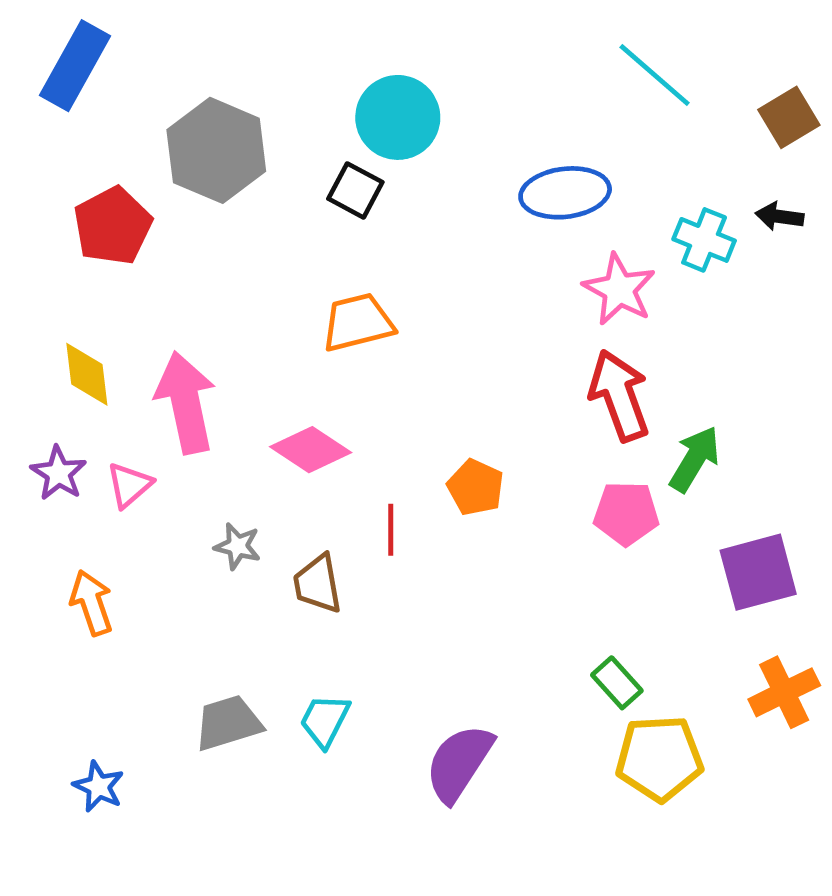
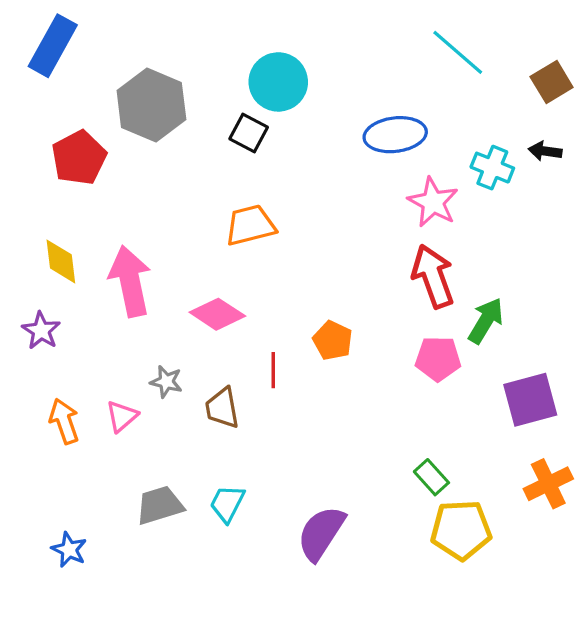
pink triangle: (129, 485) -> (122, 416), moved

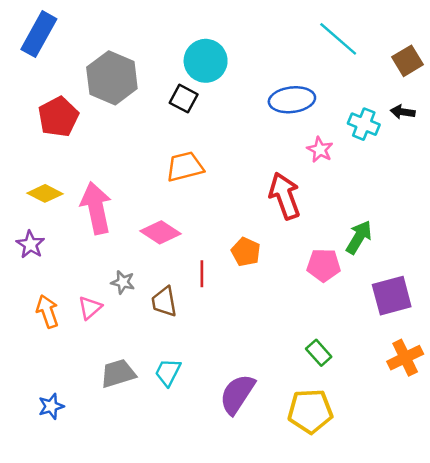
pink star: (433, 202) -> (320, 150), size x0.7
yellow diamond: (61, 261) -> (45, 193), turned -56
red arrow: (433, 276) -> (285, 196), moved
yellow pentagon: (461, 530) -> (310, 411), moved
blue star: (69, 550) -> (51, 406), turned 30

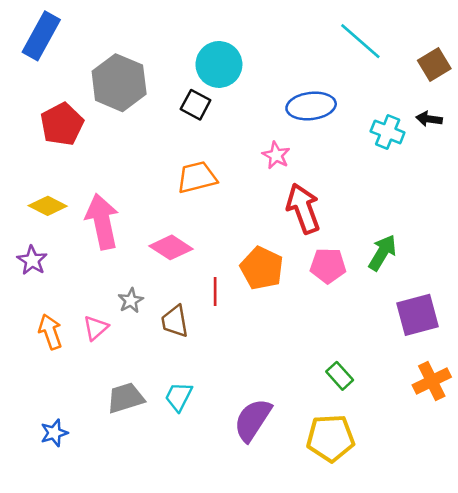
pink star: (320, 150) -> (276, 155), moved
orange pentagon: (246, 252) -> (262, 268), size x1.4
pink pentagon: (324, 265) -> (328, 266), moved
gray star: (123, 282) -> (131, 301), turned 30

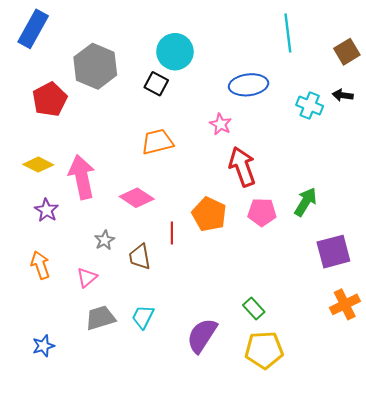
cyan line: (360, 41) -> (288, 33), turned 42
purple star: (32, 260) -> (47, 210), moved
pink triangle: (96, 328) -> (87, 277), moved
green rectangle: (340, 376) -> (254, 309), moved

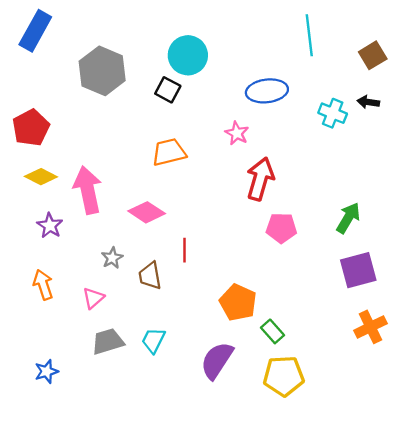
red pentagon: (50, 99) -> (31, 128), moved
red arrow: (242, 167) -> (260, 179), turned 36
green arrow: (305, 202) -> (348, 218), moved
orange pentagon: (209, 214) -> (238, 302), moved

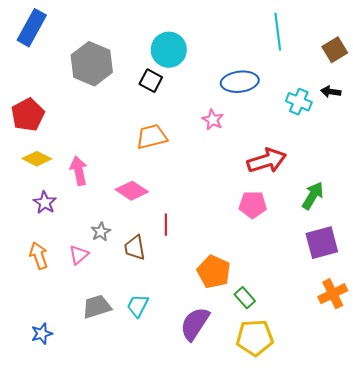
red arrow: (260, 179) -> (267, 161), moved, turned 57
pink arrow: (88, 190) -> (79, 171), size x0.7
pink triangle: (93, 298) -> (79, 255), moved

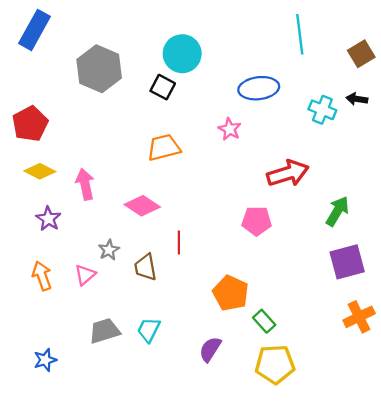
pink pentagon: (253, 205) -> (257, 221), moved
purple semicircle: (195, 324) -> (210, 349), size x0.7

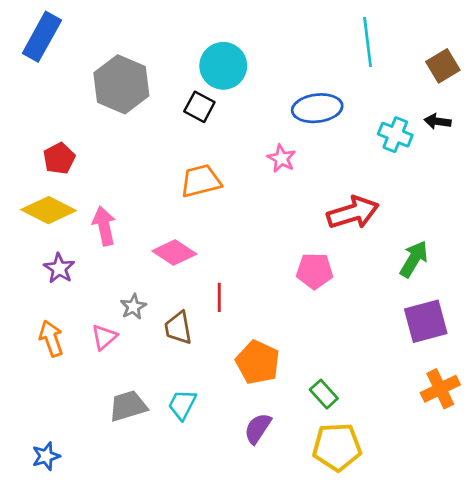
red pentagon: (30, 124) -> (59, 158), moved, size x0.7
yellow diamond: (40, 171) -> (49, 210), size x1.4
orange pentagon: (231, 293) -> (258, 362), moved
blue star: (45, 360) -> (46, 456), moved

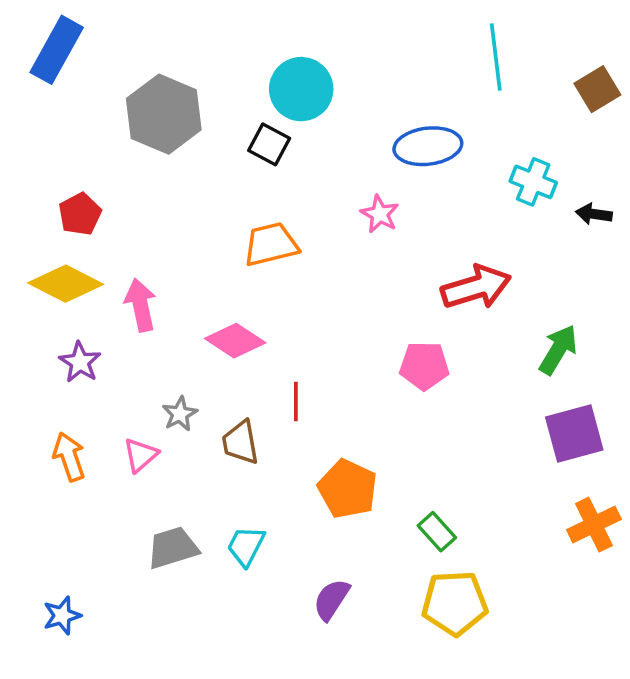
black arrow: (438, 121) -> (594, 214), moved
purple semicircle: (258, 428) -> (332, 600), moved

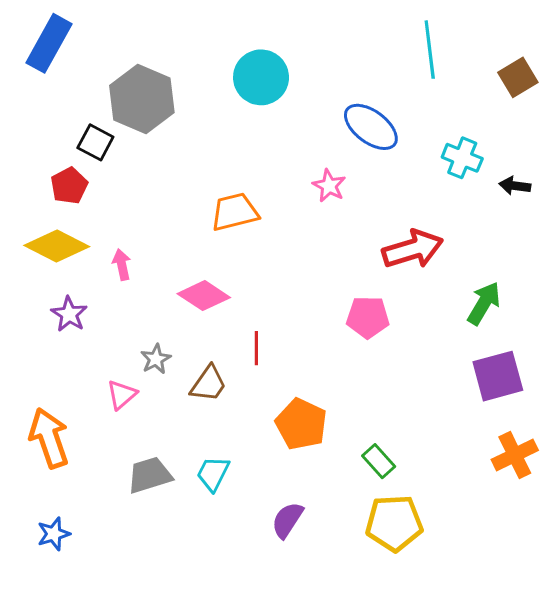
black square: (269, 144) -> (95, 142), moved
blue ellipse: (428, 146) -> (371, 127), turned 44
pink arrow: (141, 305) -> (122, 265), size x0.7
brown trapezoid: (241, 442) -> (208, 384), turned -135
orange arrow: (69, 457) -> (49, 438), moved, size x1.4

